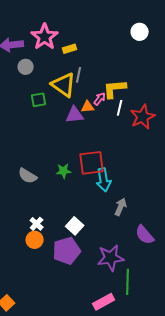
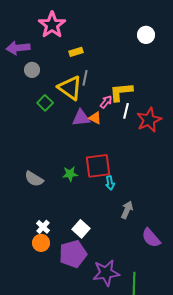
pink star: (45, 37) -> (52, 25), moved
green square: (39, 100) -> (45, 103), turned -35
orange triangle: (88, 107) -> (95, 118), moved, turned 32
cyan arrow: (104, 180) -> (110, 183), size x0.6
purple star: (111, 258) -> (106, 273), moved

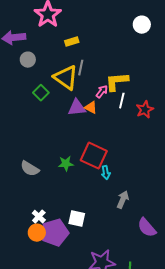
red star: (149, 120) -> (145, 110), size x0.7
red square: (98, 166) -> (94, 156), turned 32
white square: (81, 229) -> (77, 219), turned -30
purple pentagon: (73, 254) -> (55, 233), moved

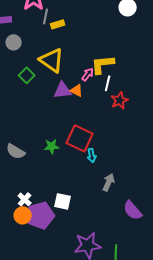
gray line: (81, 68) -> (46, 16), moved
red star: (145, 110) -> (120, 100), moved

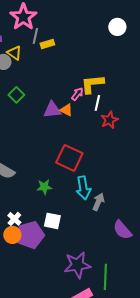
yellow triangle: (52, 60) -> (14, 53), moved, size x0.6
green star: (52, 146) -> (44, 187), moved
cyan arrow: (92, 155) -> (83, 188), moved, size x1.6

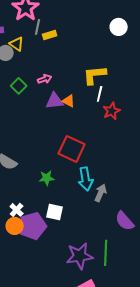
white circle: (117, 27) -> (119, 27), moved
pink arrow: (77, 94) -> (45, 79), moved, turned 32
green line: (105, 277) -> (106, 253), moved

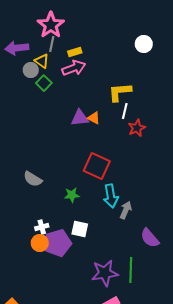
gray line: (38, 27) -> (52, 44), moved
pink arrow: (45, 79) -> (74, 68), moved, size x1.6
green square: (19, 86) -> (44, 83), moved
white cross: (17, 210) -> (42, 227), turned 32

